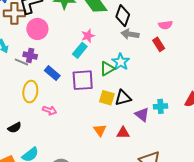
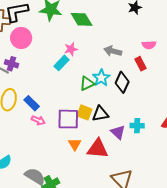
black diamond: (123, 16) -> (122, 82), moved
blue rectangle: (52, 73) -> (32, 103), moved
purple square: (83, 80) -> (68, 119), moved
pink arrow: (50, 110) -> (38, 120), moved
red triangle: (123, 133) -> (98, 149), size x1.6

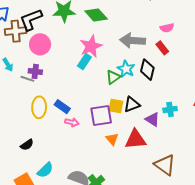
pink star: (71, 49) -> (91, 46), size x1.6
gray arrow: (113, 51) -> (133, 41), size x1.4

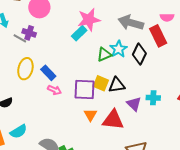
red rectangle: (162, 48) -> (158, 36), size x1.5

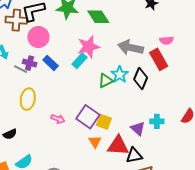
blue rectangle: (48, 73) -> (51, 63), moved
yellow square: (101, 83) -> (104, 122), moved
black triangle: (117, 85) -> (134, 156), moved
purple square: (85, 89) -> (88, 117), turned 35

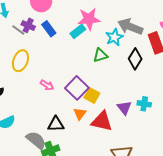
cyan star: (120, 75) -> (114, 37), moved
black triangle: (134, 156) -> (56, 124), moved

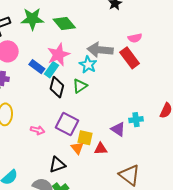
blue rectangle: (49, 29) -> (37, 67), moved
black diamond: (135, 59) -> (57, 87), moved
yellow square: (92, 95) -> (85, 138), moved
red triangle: (102, 121) -> (101, 149), size x0.6

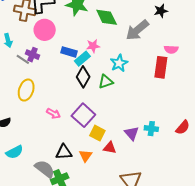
gray arrow: (100, 50) -> (137, 30), moved, turned -60
pink star: (58, 55) -> (93, 46), size x0.6
red rectangle: (130, 58) -> (161, 67), turned 30
blue rectangle: (37, 67) -> (69, 52), turned -35
orange triangle: (77, 148) -> (86, 156), moved

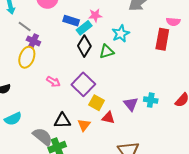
purple cross: (32, 55) -> (33, 41), moved

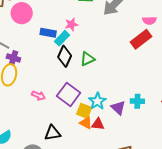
cyan star: (121, 34) -> (97, 101), moved
red rectangle: (162, 39) -> (141, 39), turned 50
orange triangle: (84, 125) -> (86, 123), moved, turned -32

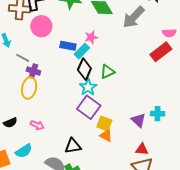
pink arrow: (39, 96) -> (37, 125), moved
cyan star: (97, 101) -> (88, 87), moved
red triangle: (98, 124) -> (142, 149), moved

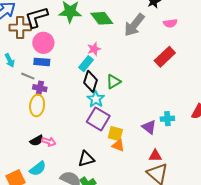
pink semicircle: (169, 33) -> (170, 23), moved
blue rectangle: (68, 46) -> (42, 62), moved
black semicircle: (10, 123) -> (37, 141), moved

